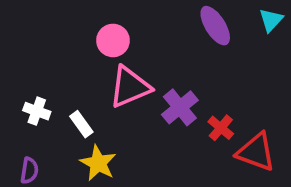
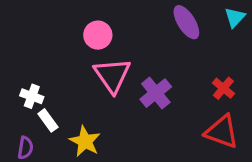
pink triangle: (130, 87) -> (112, 75), turned -42
white rectangle: (81, 124) -> (48, 120), moved
red cross: (221, 128) -> (223, 88), moved

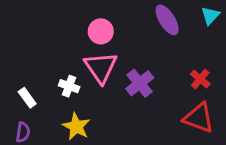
pink circle: (98, 35) -> (101, 31), moved
white cross: (32, 96) -> (69, 86), moved
white rectangle: (48, 120) -> (27, 98), moved

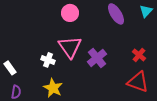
pink circle: (101, 31) -> (70, 13), moved
white rectangle: (27, 98) -> (10, 68), moved

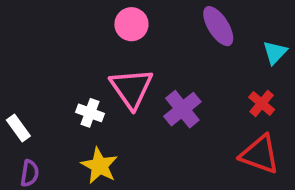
cyan triangle: (146, 11) -> (275, 53), moved

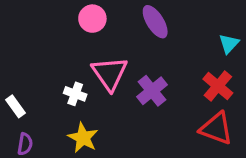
pink circle: (131, 24) -> (92, 19), moved
purple ellipse: (218, 26) -> (155, 22), moved
red cross: (262, 103) -> (218, 86), size x1.4

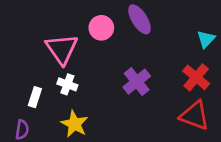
pink circle: (92, 19) -> (101, 28), moved
pink triangle: (110, 73) -> (62, 49), moved
white rectangle: (16, 106) -> (35, 97), moved, turned 54

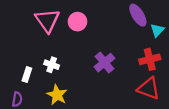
purple ellipse: (140, 19) -> (138, 15), moved
pink triangle: (62, 49) -> (47, 20), moved
red cross: (196, 77) -> (150, 59), turned 36

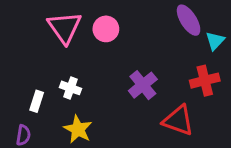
red triangle: (149, 88) -> (178, 120), moved

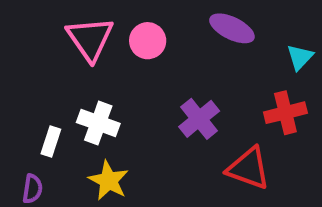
purple ellipse: (189, 20) -> (232, 28), moved, turned -32
white cross: (71, 88) -> (98, 123), size x1.4

